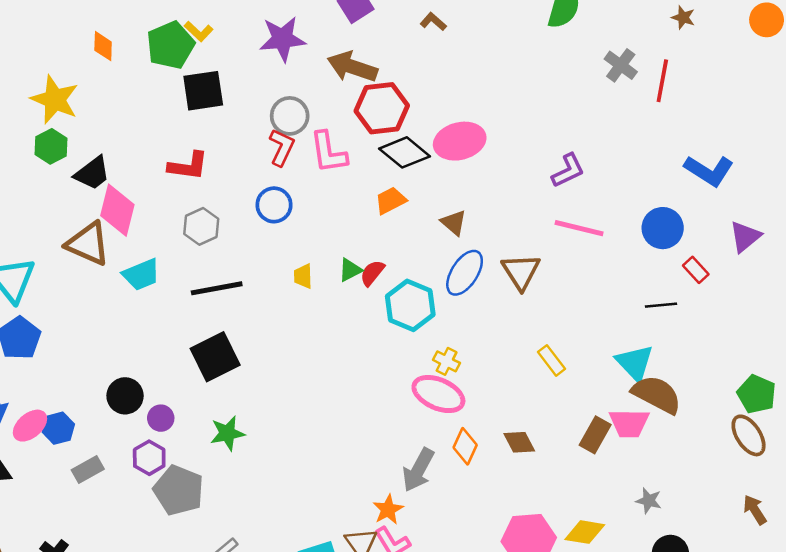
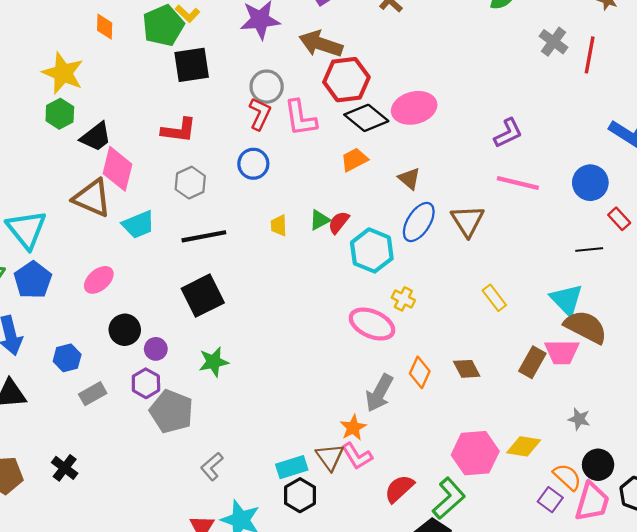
pink ellipse: (438, 394) -> (372, 324), moved
pink ellipse: (30, 426) -> (99, 280), moved

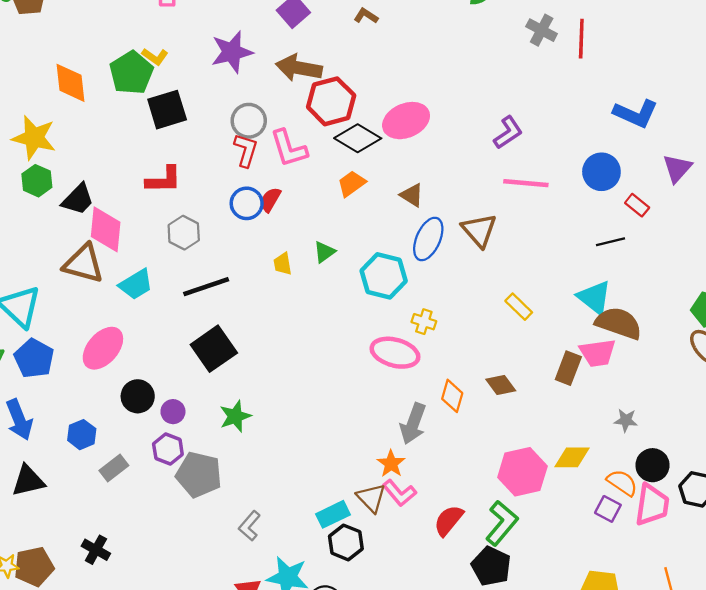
orange diamond: (105, 27) -> (70, 83), size x1.5
red semicircle: (339, 222) -> (270, 200), moved
pink ellipse: (99, 280) -> (103, 348), size x1.4

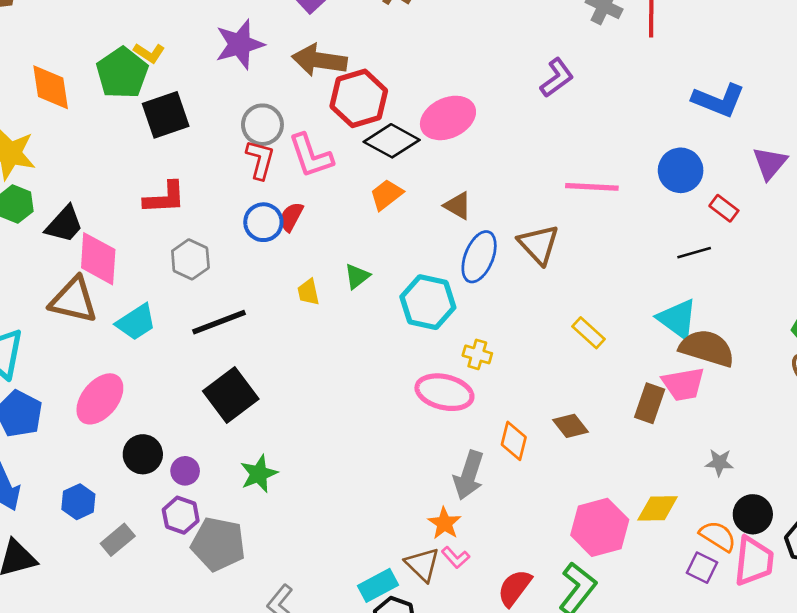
purple L-shape: (508, 132) -> (557, 78), moved
pink L-shape: (399, 493) -> (456, 557), size x0.7

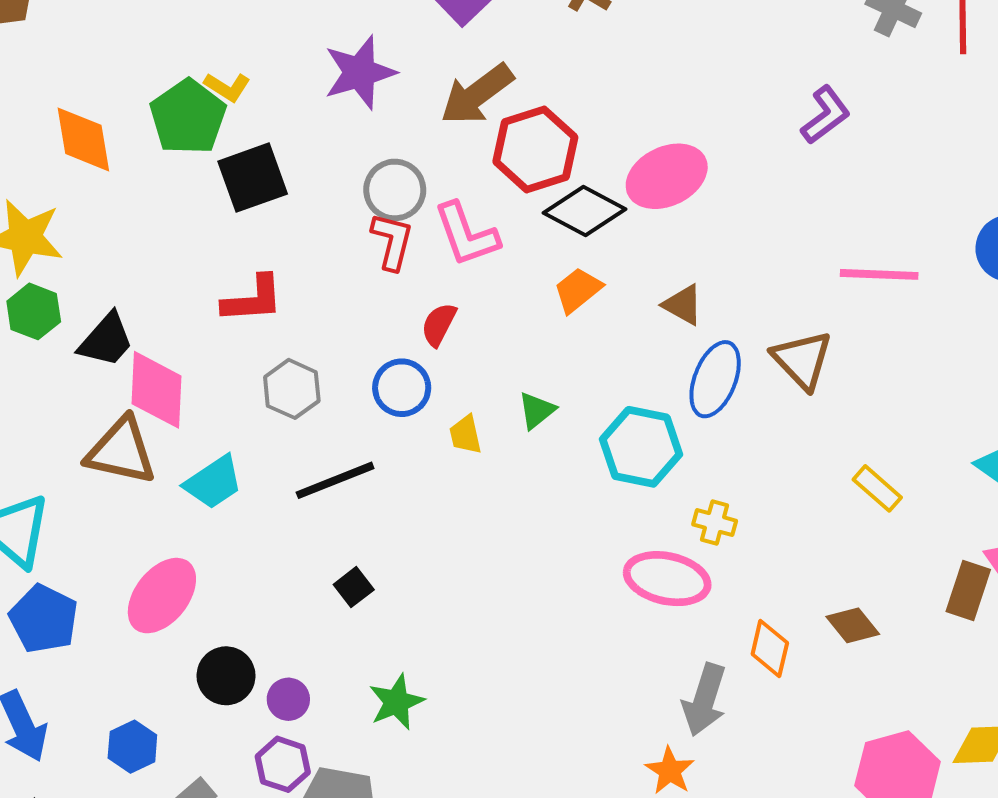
brown arrow: (319, 60) -> (477, 94), turned -44
blue circle: (263, 222) -> (402, 388), moved
black square: (231, 395) -> (354, 587), size x0.5

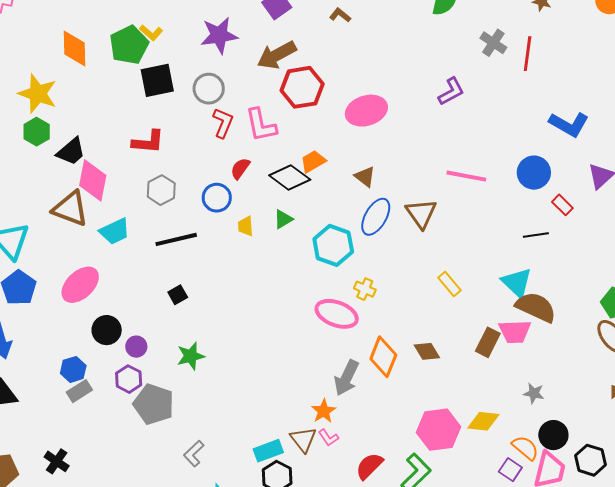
gray circle: (395, 190) -> (209, 89), moved
black diamond: (585, 211) -> (290, 178), moved
orange diamond: (770, 648) -> (383, 357), size x1.4
blue hexagon: (132, 747) -> (73, 369), moved

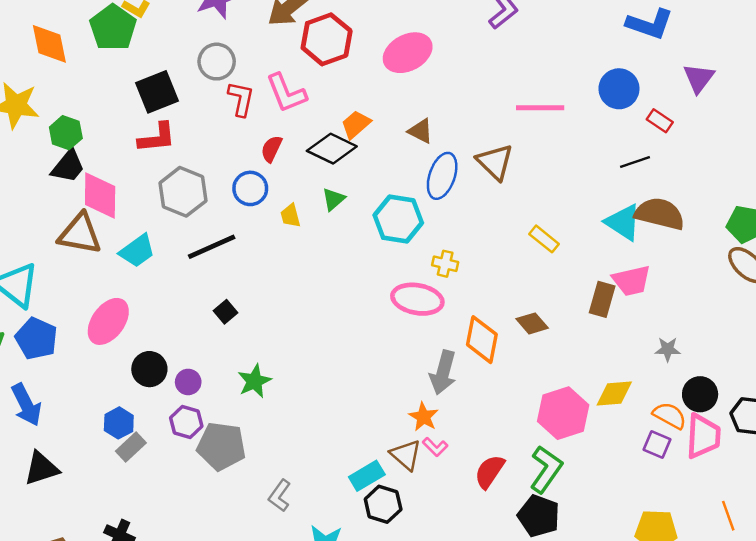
black square: (157, 80) -> (157, 92), moved
green hexagon: (37, 132) -> (66, 133), moved
gray hexagon: (161, 190) -> (183, 192), size x1.4
brown semicircle: (536, 307) -> (660, 214), moved

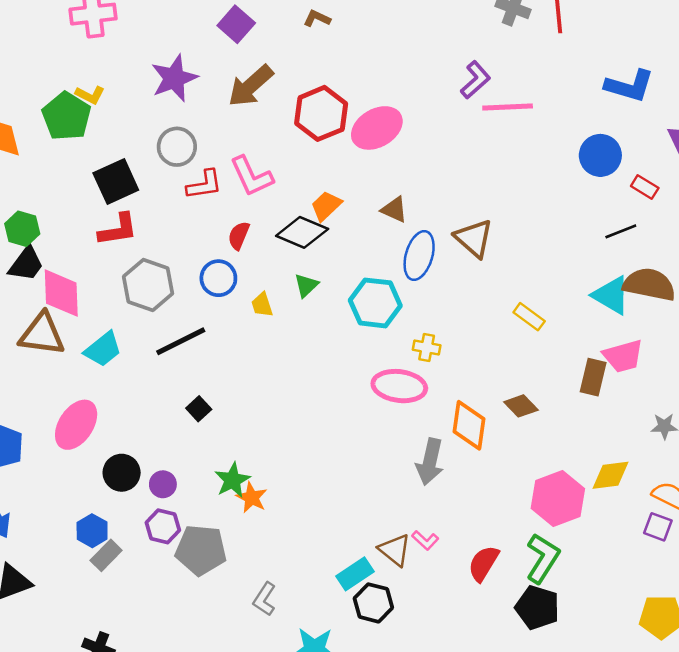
red hexagon: (327, 39) -> (321, 113), moved
red L-shape: (241, 99) -> (204, 185), turned 72
pink line: (540, 108) -> (508, 107), moved
orange star: (424, 417) -> (252, 498), moved

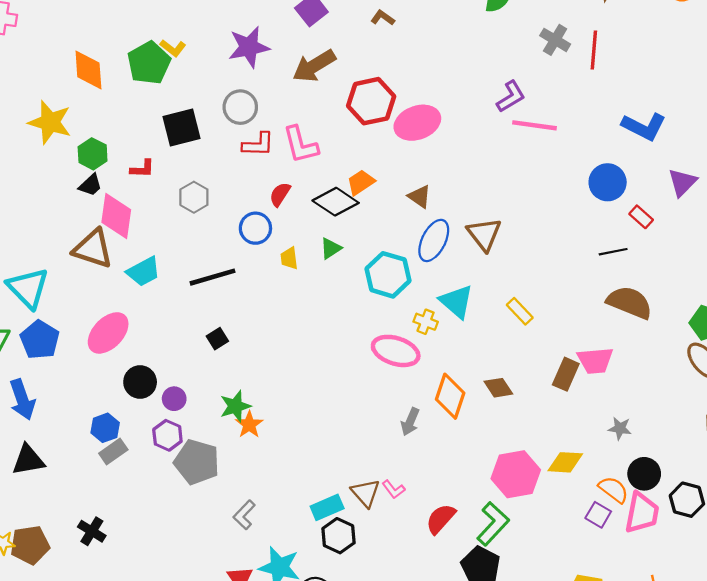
red L-shape: (118, 230) -> (142, 169), moved, size x0.7
black trapezoid: (26, 264) -> (90, 185), size x0.7
gray hexagon: (148, 285) -> (194, 197), moved, size x0.7
cyan triangle: (611, 295) -> (456, 301), moved
gray arrow: (430, 462) -> (410, 422), size x0.7

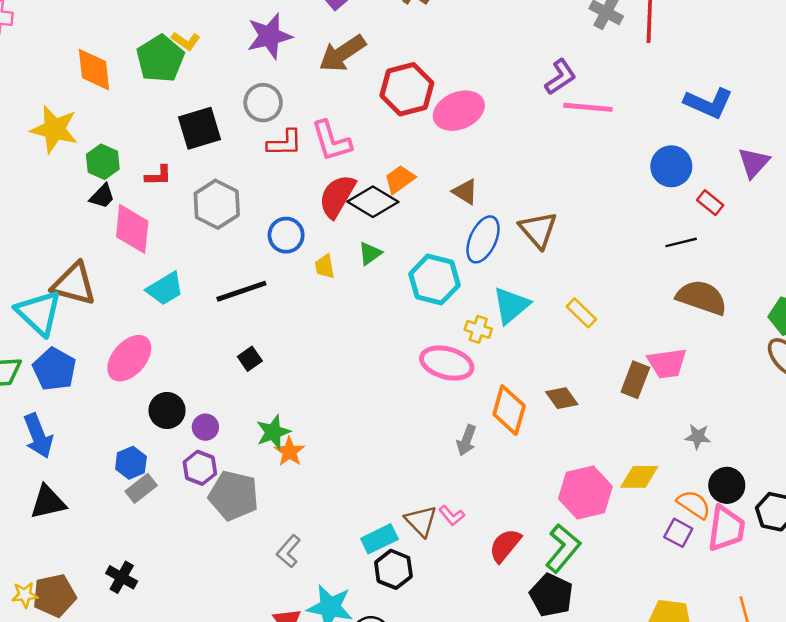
red semicircle: (280, 194) -> (337, 196), moved, size x1.6
gray hexagon: (194, 197) -> (217, 204), size x1.4
brown triangle: (93, 249) -> (74, 284), moved
cyan triangle: (456, 301) -> (511, 305), turned 42

